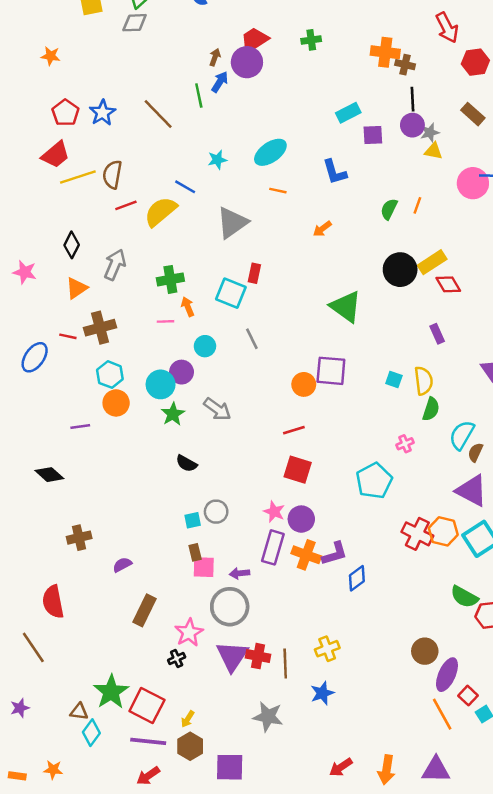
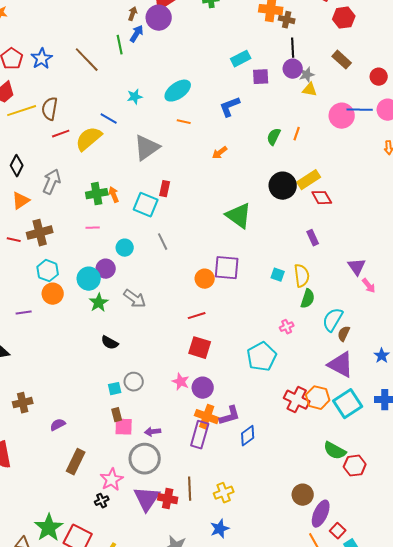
blue L-shape: (335, 172) -> (230, 107), turned 85
orange arrow: (188, 307) -> (114, 195), moved
purple rectangle: (273, 547) -> (200, 435), moved
brown line: (285, 663) -> (190, 489), moved

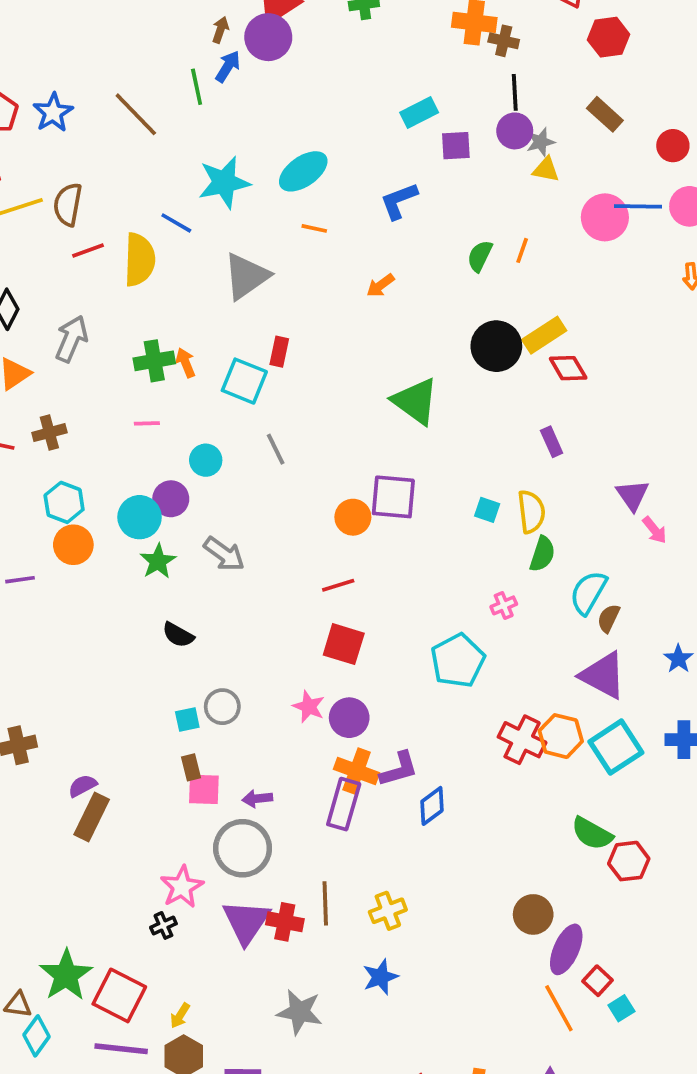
cyan star: (135, 97) -> (224, 182), size x1.8
yellow semicircle: (89, 139) -> (140, 260), turned 132
brown cross: (40, 233) -> (49, 433), size x0.7
brown rectangle: (76, 462) -> (92, 817), moved

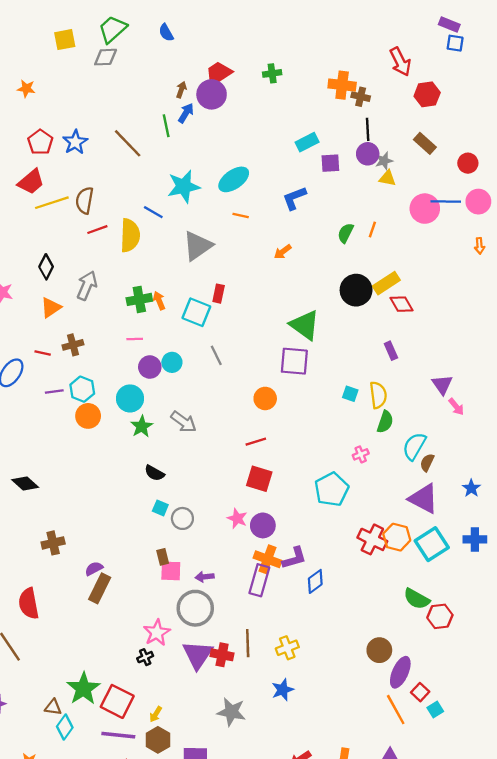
purple square: (393, 497) -> (294, 361), moved
purple circle: (171, 499) -> (150, 367), moved
purple line: (20, 580) -> (54, 391), moved
cyan square: (187, 719) -> (160, 508), moved, turned 35

